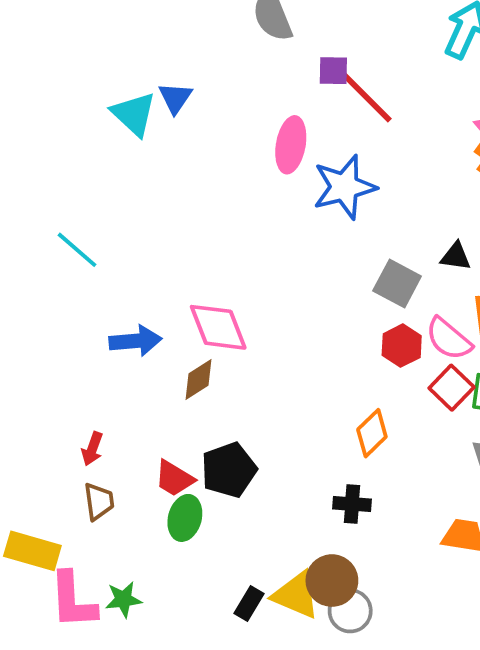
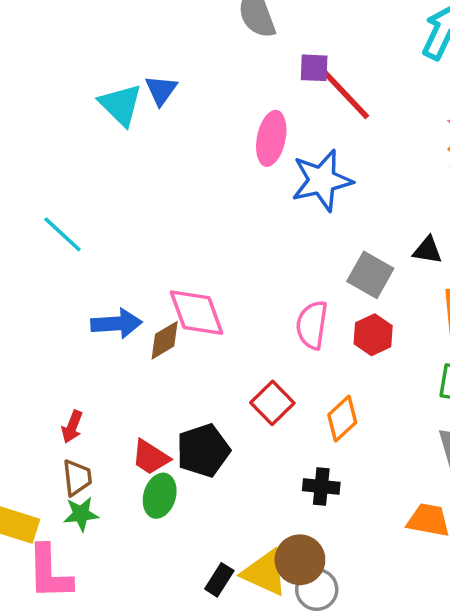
pink semicircle: (449, 339) -> (312, 325), moved, turned 57
brown diamond: (199, 379) -> (165, 340), moved
red square: (452, 388) -> (272, 403), moved
green star: (123, 599) -> (81, 514), moved

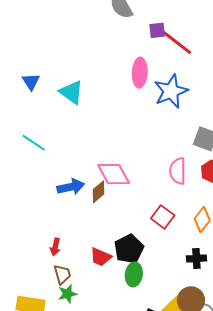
blue triangle: (161, 90) -> (31, 82), moved
cyan triangle: (121, 105) -> (71, 92), moved
green ellipse: (160, 496) -> (134, 274), moved

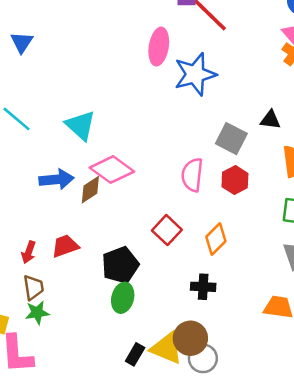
cyan triangle: (71, 92) -> (81, 125), moved
pink diamond: (114, 174) -> (112, 170), turned -32
red trapezoid: (101, 257) -> (65, 246), moved, turned 130

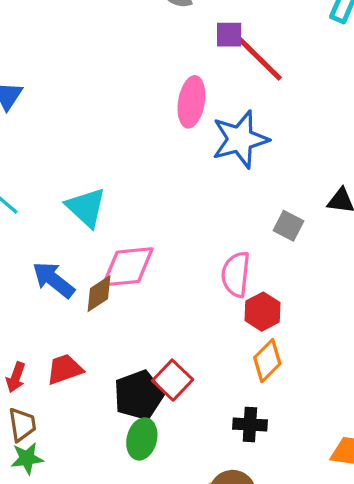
gray square: (231, 139) -> (288, 226), size x0.7
pink diamond: (112, 170) -> (128, 267), turned -42
blue arrow: (56, 179) -> (54, 280), turned -136
red hexagon: (235, 180) -> (263, 312), moved
red square: (167, 230) -> (173, 380), moved

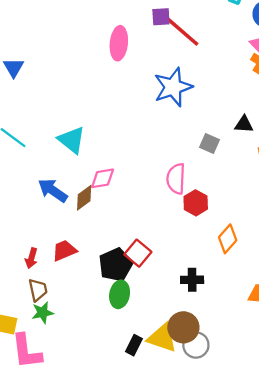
pink ellipse: (191, 102) -> (119, 43), moved
pink diamond: (128, 267) -> (103, 178), size x0.7
orange diamond: (267, 361) -> (228, 239), moved

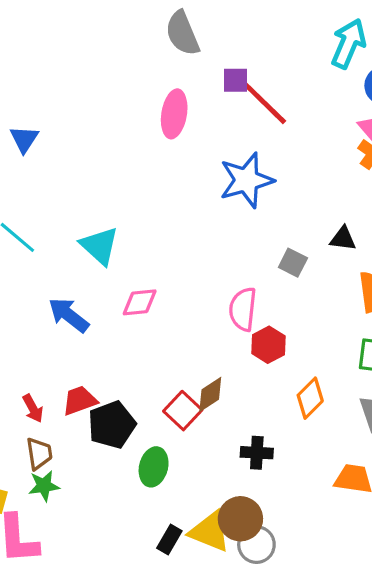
brown diamond: (84, 198) -> (210, 395), moved
red arrow: (31, 258) -> (33, 408), turned -48
black pentagon: (116, 265) -> (112, 425), moved

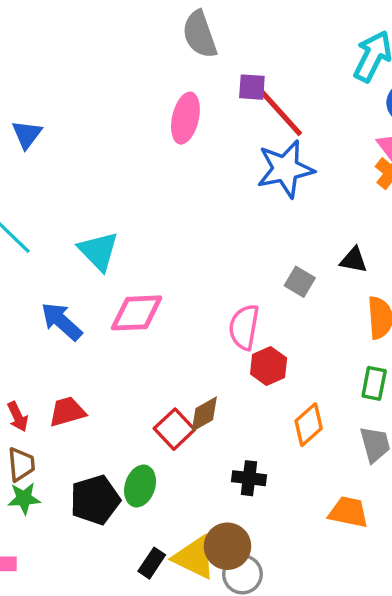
blue star: (246, 180) -> (285, 169), moved
pink diamond: (140, 302) -> (137, 313), size x1.4
black pentagon: (112, 425) -> (95, 500), moved

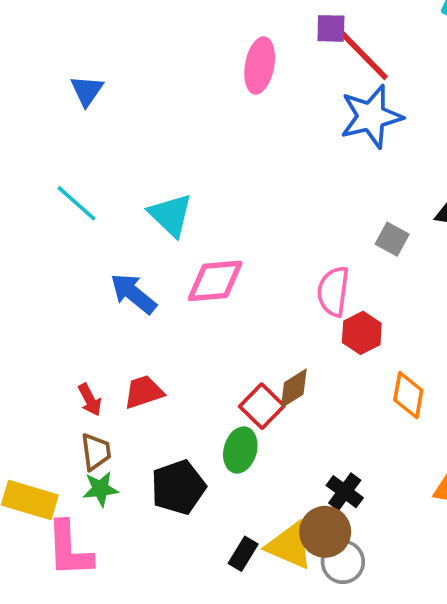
orange diamond: (309, 425) -> (408, 395), turned -36
black cross: (249, 478) -> (345, 492), moved, turned 32
green ellipse: (140, 486) -> (240, 450), moved

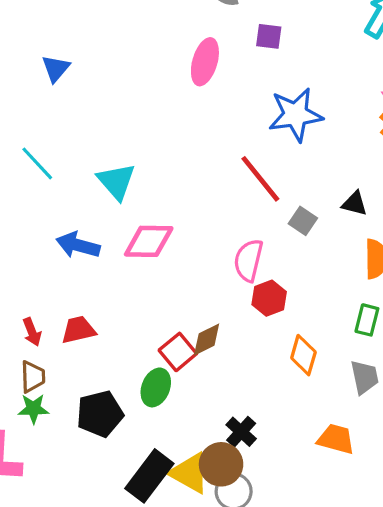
red line: (364, 55) -> (260, 179), moved
blue arrow: (133, 294) -> (78, 245), turned -30
black rectangle: (243, 554) -> (149, 476), size x1.8

